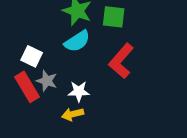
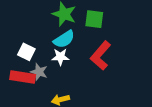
red rectangle: (27, 87) -> (23, 77), turned -50
white star: (79, 91) -> (60, 57), moved

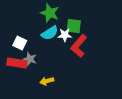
green square: (94, 19) -> (74, 26), moved
white star: (60, 57) -> (65, 35), moved

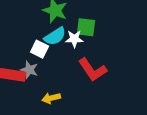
white square: (20, 43) -> (40, 49), moved
red L-shape: (79, 46) -> (92, 70), moved, turned -75

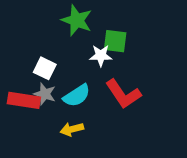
cyan semicircle: (55, 36) -> (77, 96), moved
white square: (40, 49) -> (45, 68), moved

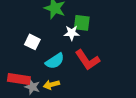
gray star: (45, 94) -> (32, 87), moved
red rectangle: (24, 100) -> (19, 79), moved

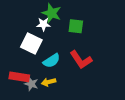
white star: (72, 33) -> (43, 24), moved
white square: (32, 42) -> (31, 43), size x1.5

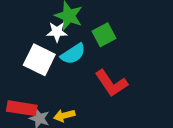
green square: (76, 26) -> (104, 35), turned -35
cyan semicircle: (52, 61) -> (73, 54), moved

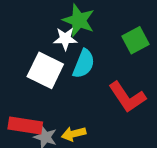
green square: (104, 35) -> (135, 40), moved
cyan semicircle: (73, 54) -> (84, 64), turned -35

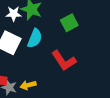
white star: (65, 39) -> (14, 14), moved

